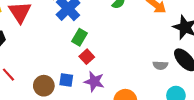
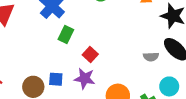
red square: (87, 57) -> (90, 55), moved

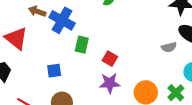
blue square: (56, 79) -> (54, 71), moved

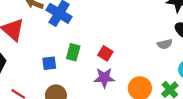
green rectangle: (82, 45) -> (73, 52), moved

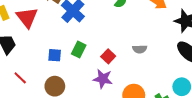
gray semicircle: (165, 44) -> (140, 49), moved

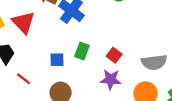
gray semicircle: (140, 49) -> (154, 62), moved, size x1.6
red line: (20, 78) -> (24, 79), moved

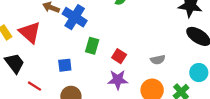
green rectangle: (82, 51) -> (92, 46), moved
gray semicircle: (154, 62) -> (158, 60), size x0.6

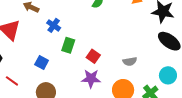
blue cross: (75, 17) -> (54, 25), moved, size x0.6
blue square: (65, 65) -> (42, 62), turned 32

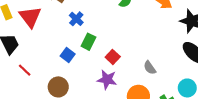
gray semicircle: (130, 61) -> (150, 68), turned 56
blue square: (42, 62) -> (68, 55), moved

